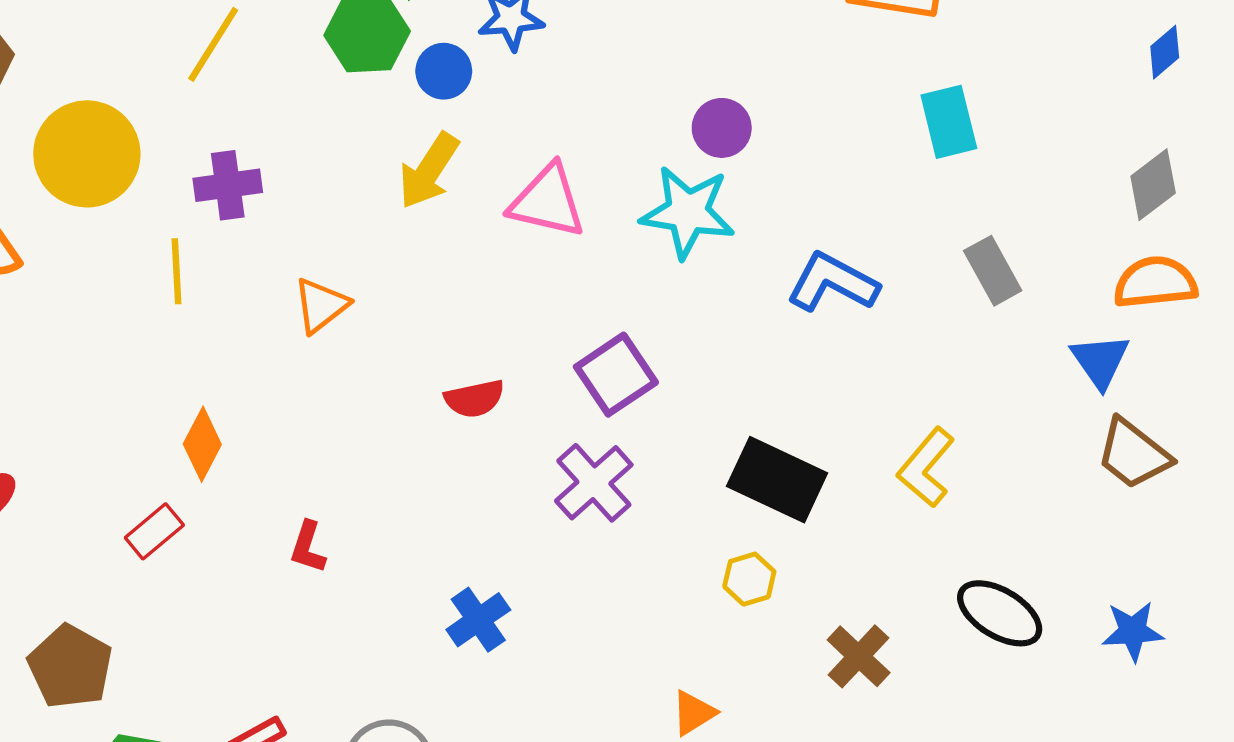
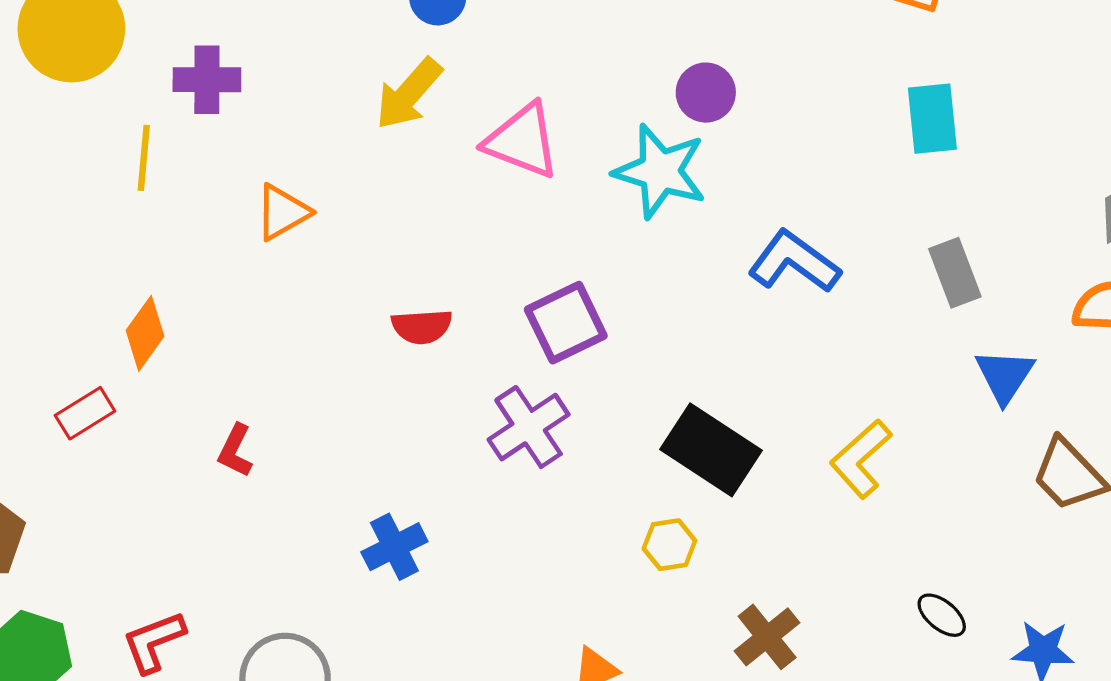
blue triangle: (1100, 361) -> (1005, 376), moved
black ellipse: (1000, 613) -> (942, 615), moved, size x0.6

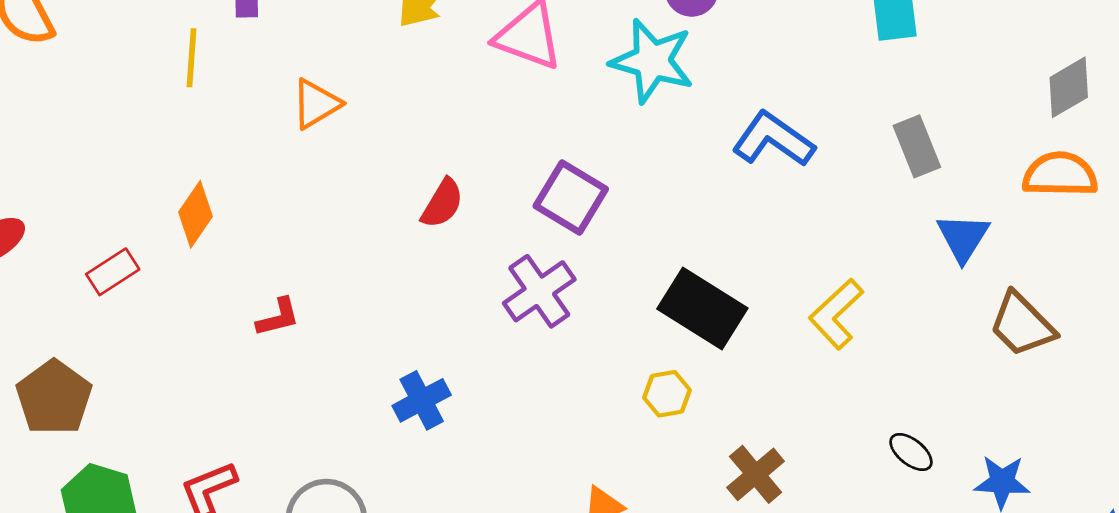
purple square: (566, 323) -> (571, 197), turned -32
red semicircle: (422, 327) -> (442, 203), turned -54
red rectangle: (85, 413) -> (113, 272), moved
red L-shape: (235, 451) -> (278, 317), turned -129

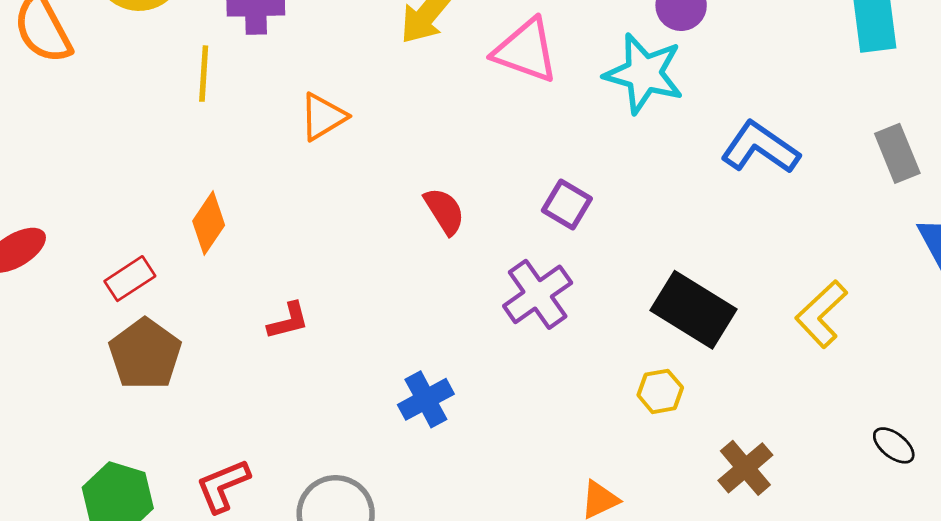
purple square: (571, 197) -> (567, 205), size x0.7
red semicircle: (442, 203) -> (444, 211), turned -63
brown pentagon: (54, 398) -> (145, 354), moved

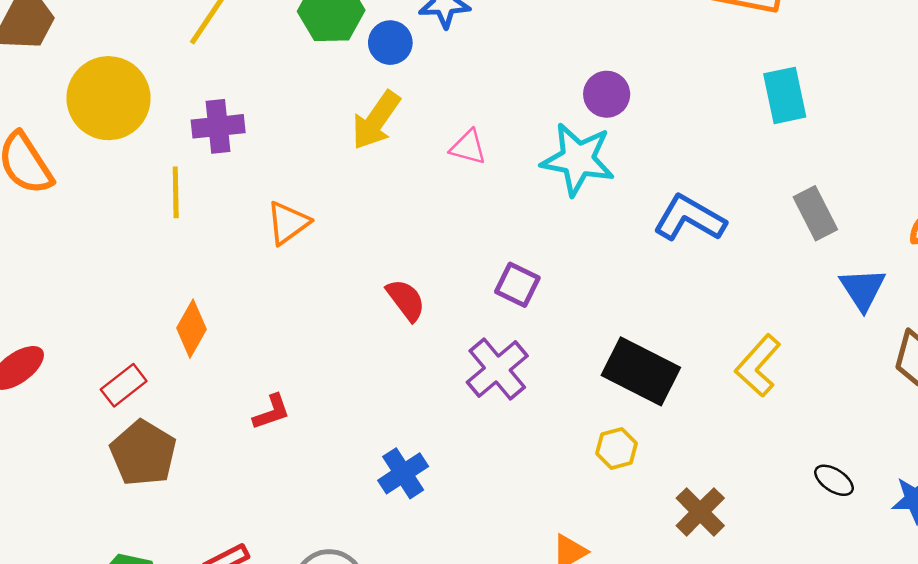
pink triangle: (526, 51) -> (468, 147), size x0.6

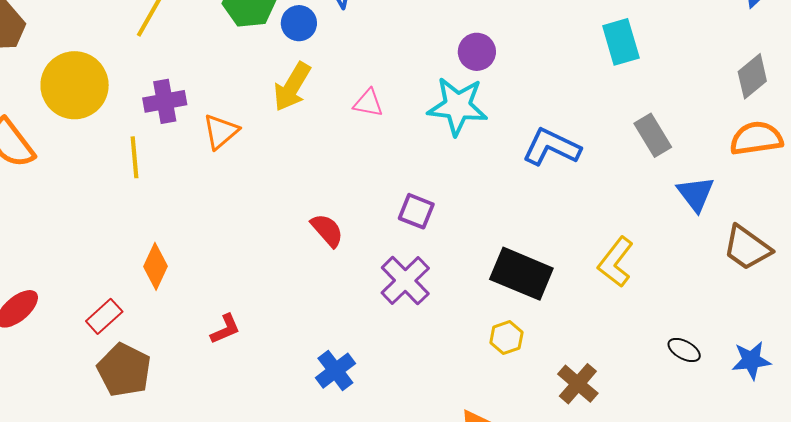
orange triangle: (288, 223) -> (221, 132), moved

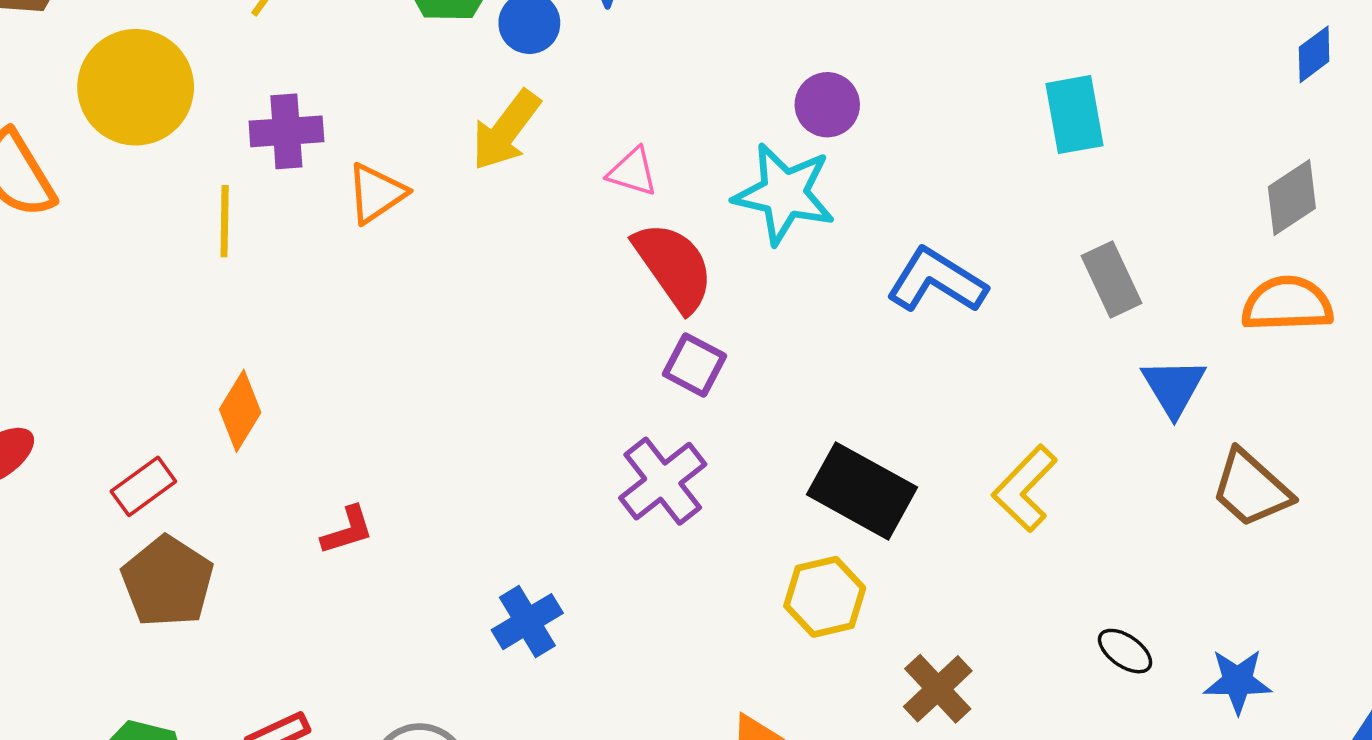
red semicircle: (327, 230) -> (674, 266), moved, size x1.5
yellow hexagon: (506, 338) -> (825, 597), size x1.4

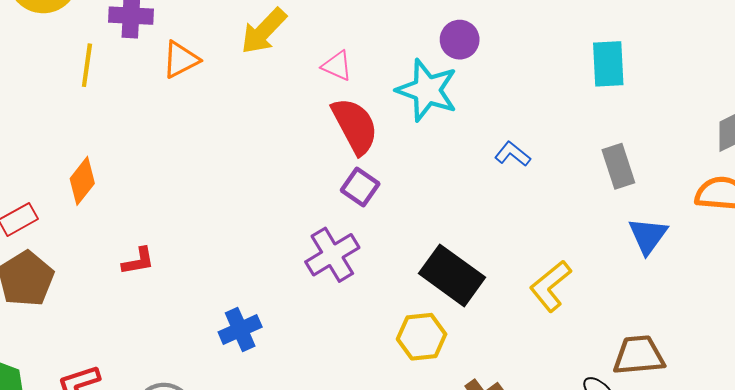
blue L-shape: (937, 281) -> (513, 154), size x0.6
brown trapezoid: (1251, 489) -> (639, 355), moved, turned 126

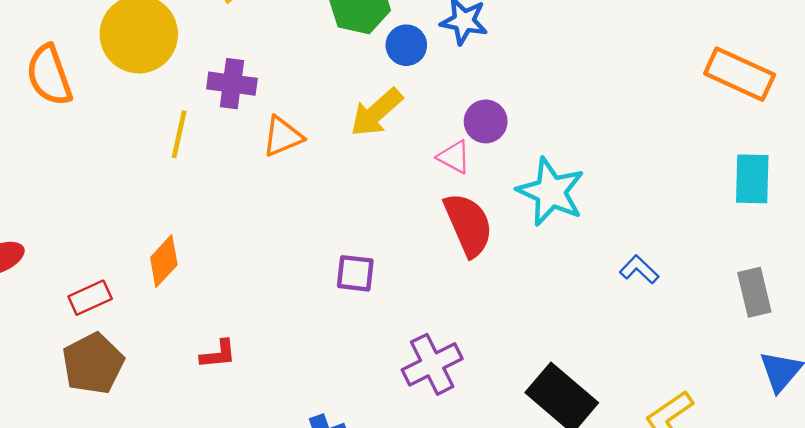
purple circle: (460, 40) -> (486, 121), moved
purple square: (360, 187) -> (355, 273), moved, turned -33

